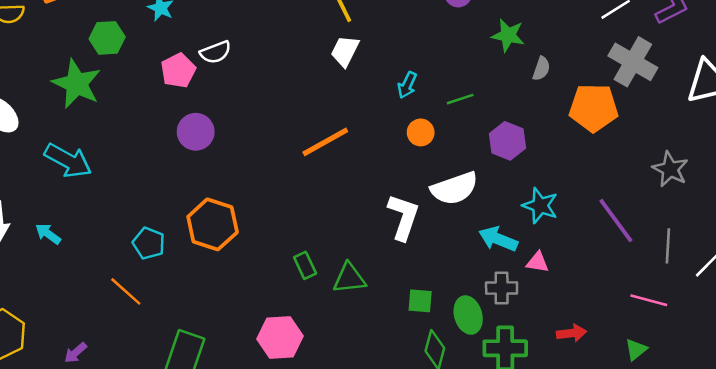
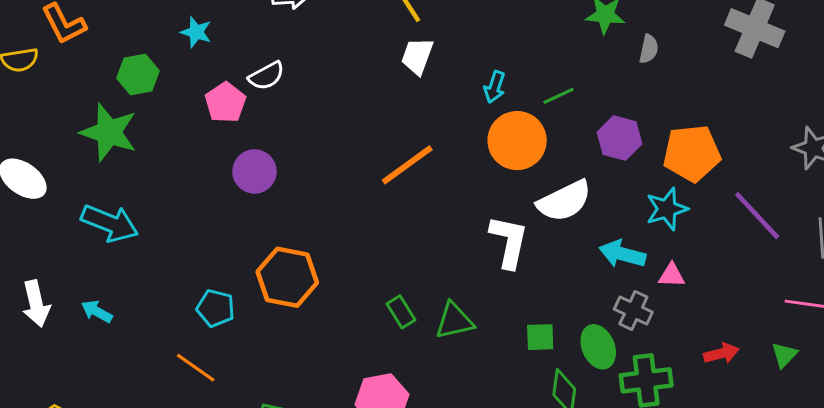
orange pentagon: (594, 108) -> (692, 153), moved
orange circle: (421, 132) -> (517, 141), size x1.8
cyan star: (540, 206) -> (667, 209), turned -30
gray cross: (502, 288) -> (633, 311), turned 32
green triangle: (636, 350) -> (784, 355), moved

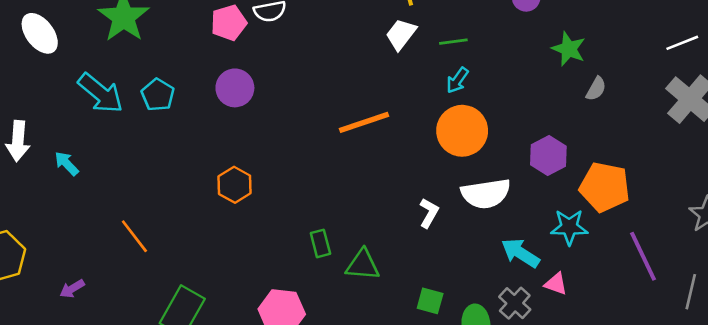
green line: (558, 96) -> (453, 42), moved
white L-shape: (509, 242) -> (429, 213), size x0.6
orange hexagon: (287, 277) -> (235, 185), size x0.7
cyan pentagon: (216, 308) -> (158, 95), moved

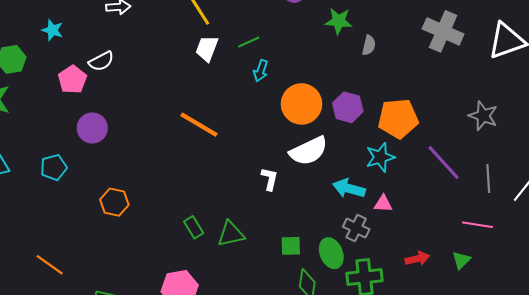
cyan pentagon: (158, 95) -> (54, 167), moved, turned -30
orange line: (364, 122) -> (199, 125), turned 66
orange circle: (462, 131) -> (301, 104), moved

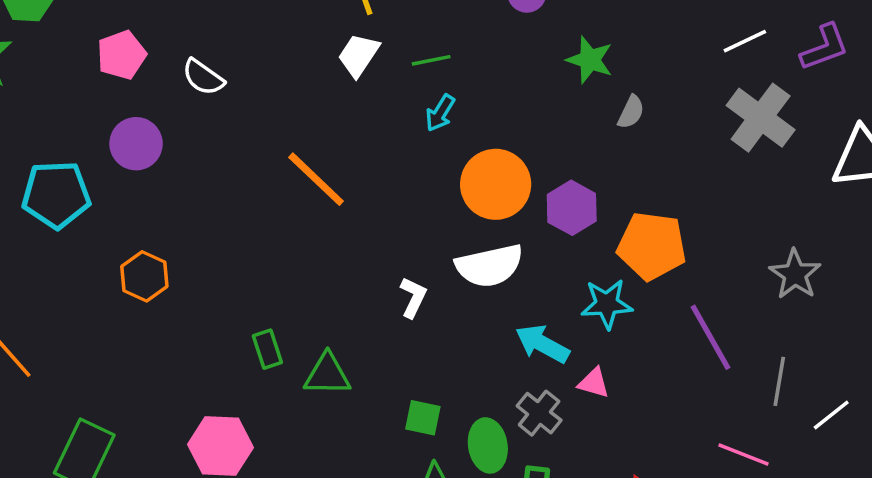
white semicircle: (101, 61) -> (203, 77), moved, turned 50
cyan pentagon: (54, 167) -> (56, 195), size x1.5

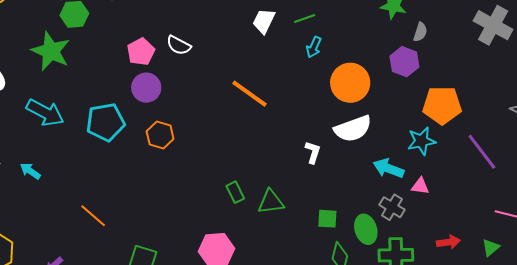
pink pentagon: (122, 55) -> (141, 52), moved
purple hexagon: (572, 208) -> (404, 62), moved
orange hexagon: (144, 276) -> (160, 135), moved

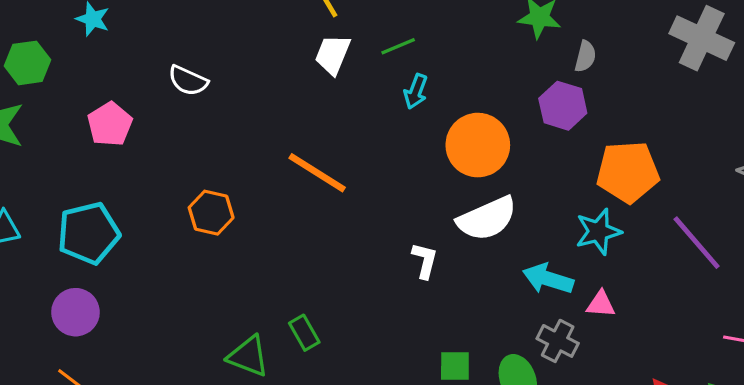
white semicircle: (179, 45) -> (188, 81), moved
pink pentagon: (141, 52) -> (110, 124), moved
purple circle: (146, 88) -> (75, 312), moved
orange hexagon: (160, 135) -> (211, 213), moved
green triangle: (271, 202) -> (248, 356), moved, turned 32

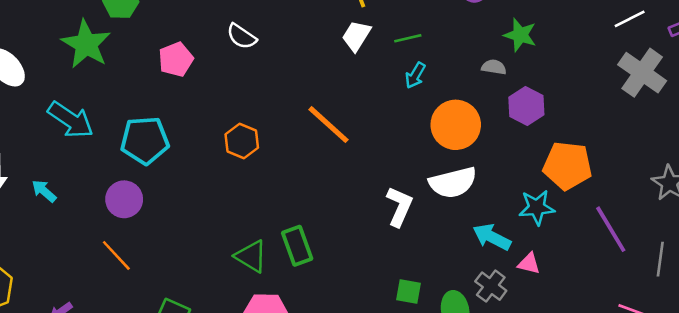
gray semicircle: (585, 56) -> (494, 67), moved, turned -105
white L-shape: (425, 261) -> (399, 206), size x1.4
green rectangle: (304, 333) -> (297, 246), size x1.4

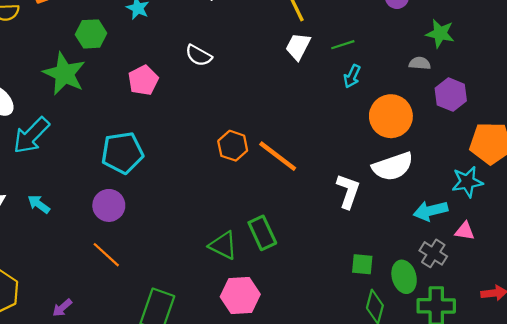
cyan arrow: (71, 120) -> (31, 135), moved, turned 105
orange line: (329, 125) -> (278, 156), moved
orange hexagon: (242, 141) -> (233, 146), moved
cyan arrow: (492, 237) -> (430, 211), turned -36

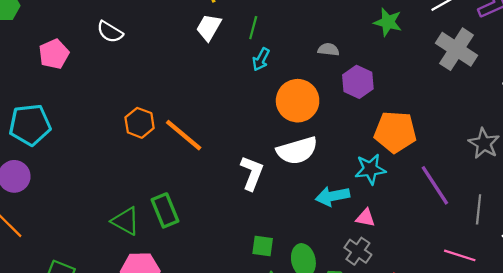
green star: (440, 33) -> (388, 22), moved
green line: (343, 45) -> (253, 28), turned -60
gray cross: (433, 253) -> (358, 251), moved

